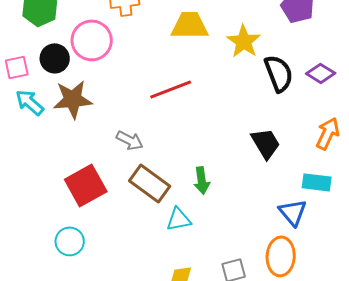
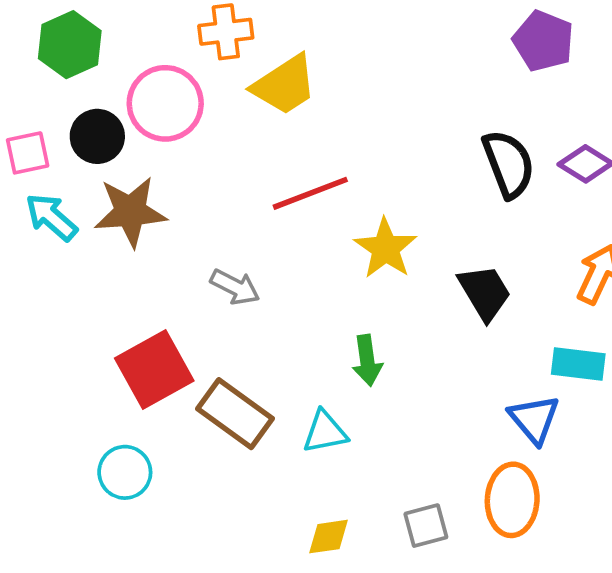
yellow trapezoid: (190, 25) -> (285, 85), moved, turned 147
yellow star: (244, 41) -> (386, 248), moved
brown rectangle: (150, 183) -> (235, 414), moved

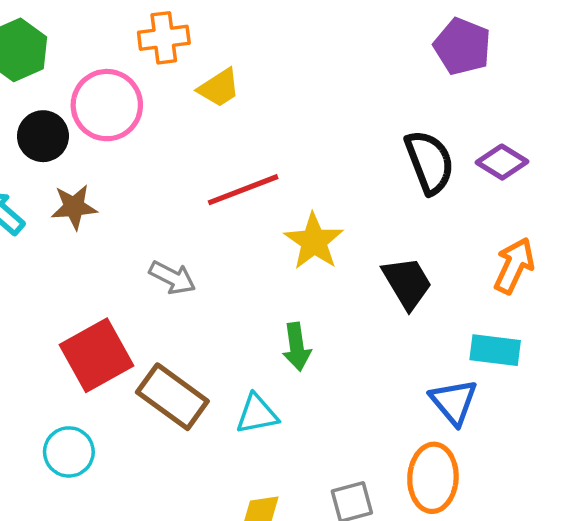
yellow trapezoid: (285, 85) -> (219, 88), size x0.7
brown star: (130, 212) -> (74, 207), size x0.7

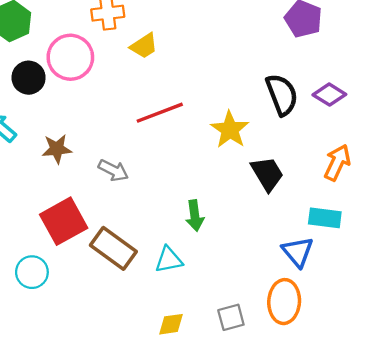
brown star: (74, 207) -> (57, 149), moved
yellow star: (314, 241) -> (230, 130), moved
cyan circle: (69, 452) -> (32, 272), moved

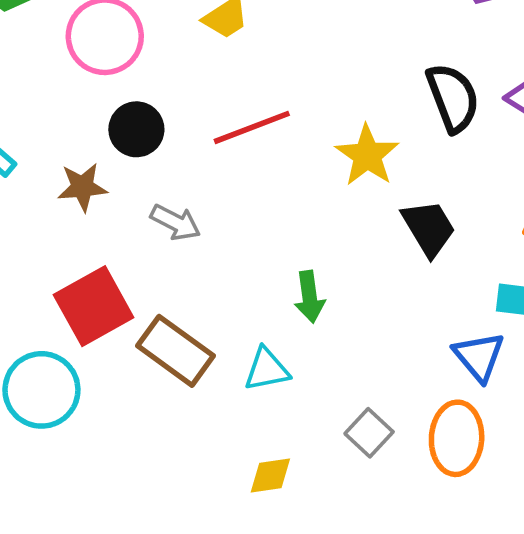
black circle: (29, 78) -> (136, 129), moved
cyan circle: (32, 272) -> (41, 390), size x1.4
gray square: (231, 317) -> (369, 433), moved, turned -32

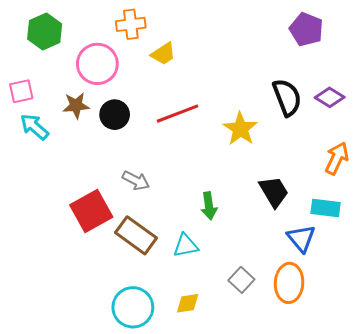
brown star: (82, 187) -> (76, 105), moved
gray arrow: (175, 222) -> (136, 181), moved
black trapezoid: (429, 228) -> (274, 192), moved
cyan circle: (41, 390) -> (133, 307), moved

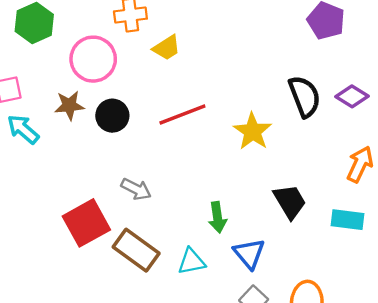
blue triangle: (301, 238) -> (249, 254), moved

